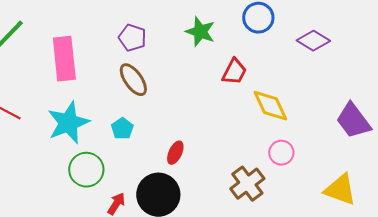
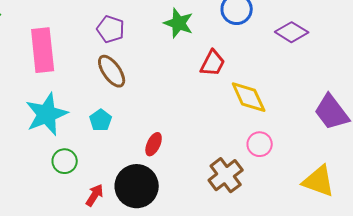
green circle: (86, 170) -> (65, 161), size x0.7

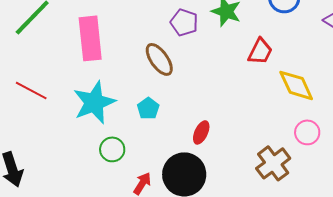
purple pentagon: (111, 29) -> (184, 22), moved

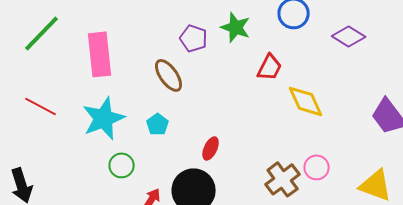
pink circle: (307, 132) -> (317, 167), moved

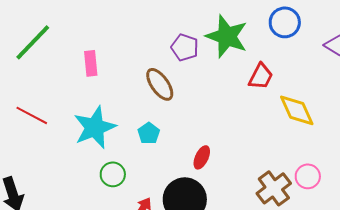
green star: (236, 27) -> (227, 36), size x1.4
pink rectangle: (100, 54) -> (91, 63), size x0.6

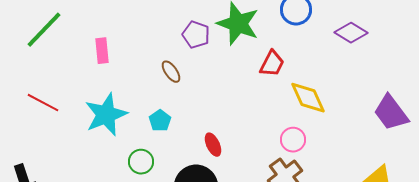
brown ellipse: (160, 84) -> (171, 72), size x0.7
red ellipse: (202, 157) -> (213, 145), turned -50
green circle: (113, 174) -> (141, 162), moved
pink circle: (308, 176) -> (293, 140), moved

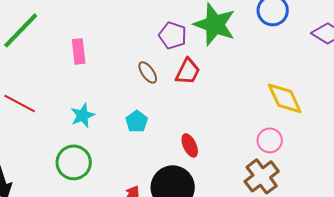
red trapezoid: (272, 64) -> (188, 71), moved
cyan star: (106, 115) -> (83, 115), size x0.6
green circle: (141, 162) -> (74, 162), moved, size x1.4

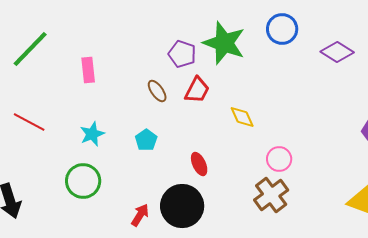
yellow diamond: (285, 98) -> (242, 117), moved, size x0.7

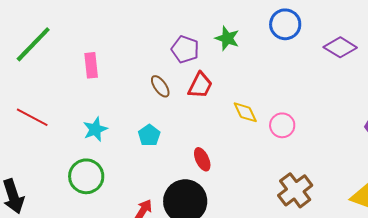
green star: (224, 43) -> (227, 38), size x0.6
pink circle: (279, 159) -> (282, 125), moved
brown cross: (271, 195) -> (295, 190), moved

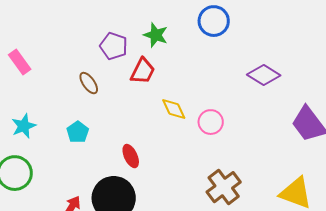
purple diamond: (340, 47) -> (264, 75), moved
pink rectangle: (91, 65) -> (20, 62), turned -30
red trapezoid: (200, 85) -> (143, 71), moved

